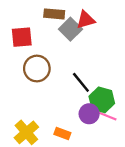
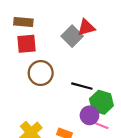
brown rectangle: (54, 14) -> (23, 22), moved
black line: (81, 82) -> (82, 86), turned -36
pink line: (108, 116) -> (100, 125), moved

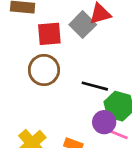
red square: (27, 44) -> (49, 34), moved

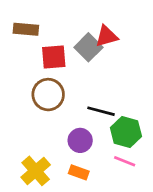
purple circle: (104, 122) -> (80, 140), moved

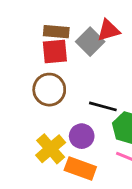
brown rectangle: (26, 29) -> (56, 32), moved
yellow cross: (36, 171) -> (51, 149), moved
orange rectangle: (79, 172) -> (80, 169), size x1.5

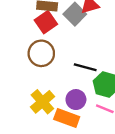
red square: (55, 51) -> (46, 22), turned -30
purple circle: (82, 136) -> (76, 100), moved

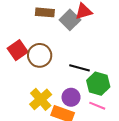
red square: (46, 22) -> (18, 50), moved

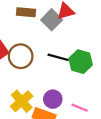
black line: (79, 68) -> (58, 57), moved
green hexagon: (98, 84) -> (81, 62), moved

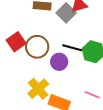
purple circle: (53, 99) -> (59, 62), moved

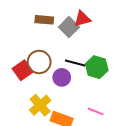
red square: (16, 42) -> (23, 70), moved

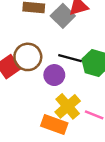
yellow cross: (40, 105) -> (68, 106), moved

